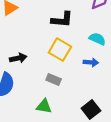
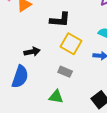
black L-shape: (62, 20) -> (60, 20), moved

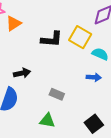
yellow square: (71, 44) -> (80, 37), moved

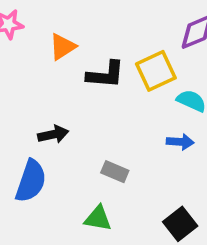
orange triangle: (14, 23) -> (63, 47), moved
yellow square: (80, 37) -> (156, 71), turned 35

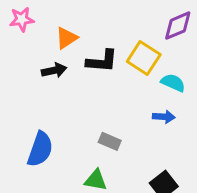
yellow square: (156, 71) -> (144, 58), turned -32
black arrow: (53, 134) -> (54, 70), moved

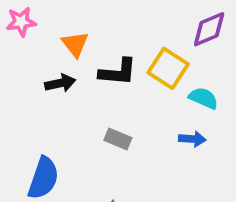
orange triangle: (66, 38) -> (75, 44), turned -35
gray rectangle: (110, 141) -> (118, 139), moved

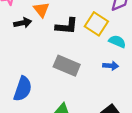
black arrow: (60, 83) -> (23, 23), moved
gray rectangle: (118, 139) -> (67, 66), size x1.6

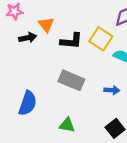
blue arrow: (111, 66) -> (112, 90), moved

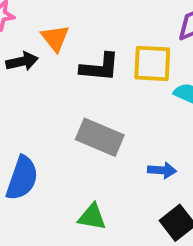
yellow square: (101, 39) -> (152, 63), turned -30
blue arrow: (112, 90) -> (162, 170), moved

